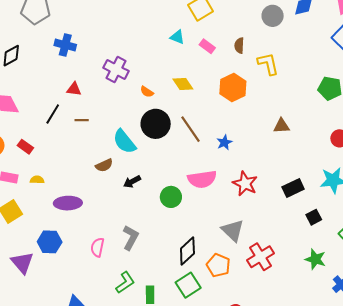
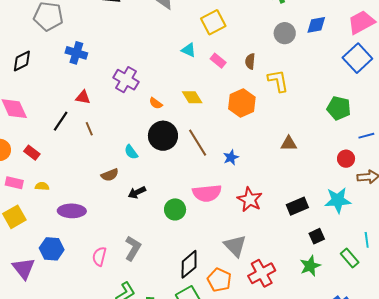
brown line: (82, 120) -> (89, 129), turned 64
cyan semicircle: (124, 142) -> (131, 152), size x0.6
green star: (315, 259) -> (310, 266), moved, turned 30

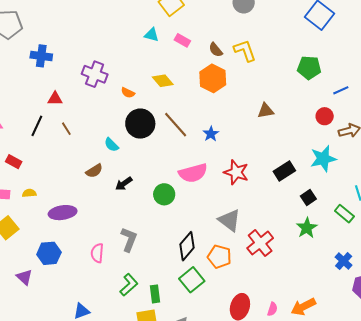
brown semicircle: (250, 61) -> (216, 50), moved, turned -35
purple triangle: (24, 268) -> (24, 277), size x0.7

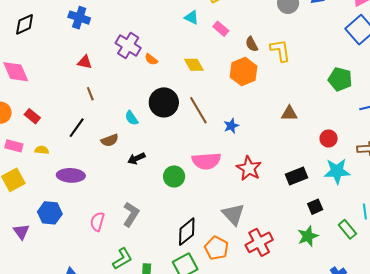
orange semicircle: (128, 93) -> (151, 59), moved
red circle: (325, 116) -> (329, 138), moved
black line: (37, 126) -> (77, 128), moved

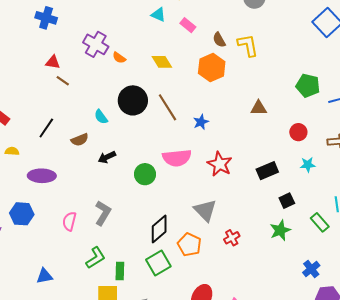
green pentagon: (340, 79) -> (308, 86), moved
brown line: (90, 94) -> (63, 81), moved, turned -32
cyan star: (337, 171) -> (308, 165), size x0.6
red cross: (259, 242) -> (232, 238), size x0.6

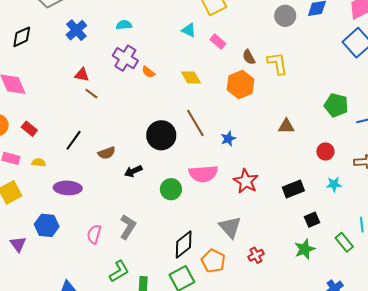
blue cross: (46, 18) -> (76, 30), turned 30
black circle: (133, 100) -> (161, 135), moved
cyan semicircle: (101, 117) -> (124, 25), moved, turned 119

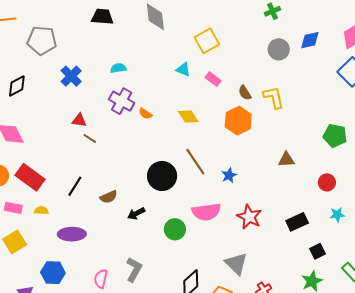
red rectangle: (29, 129) -> (30, 177), size x1.8

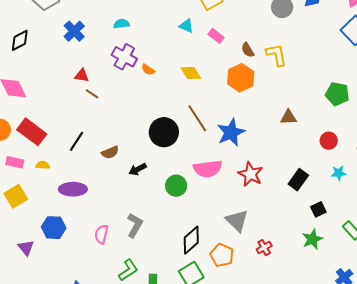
blue star: (229, 175) -> (231, 132), size x1.8
black rectangle: (297, 222) -> (298, 180), turned -30

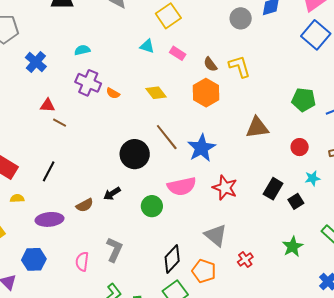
brown triangle: (288, 117) -> (257, 128), size x1.4
brown semicircle: (110, 152) -> (85, 205), moved
black square: (318, 209) -> (296, 201), moved

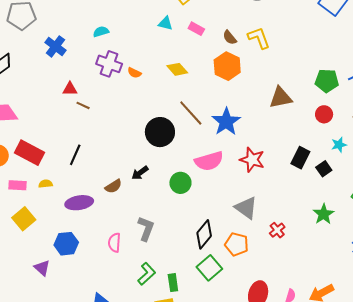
green pentagon: (304, 100) -> (327, 81), moved

